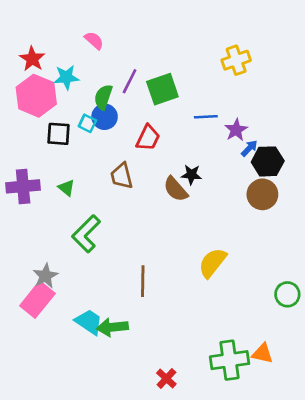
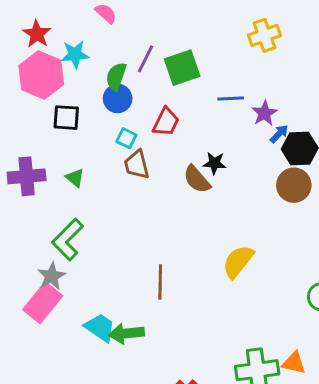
cyan square: (87, 123) -> (126, 138), moved
green L-shape: (86, 234) -> (68, 239), moved

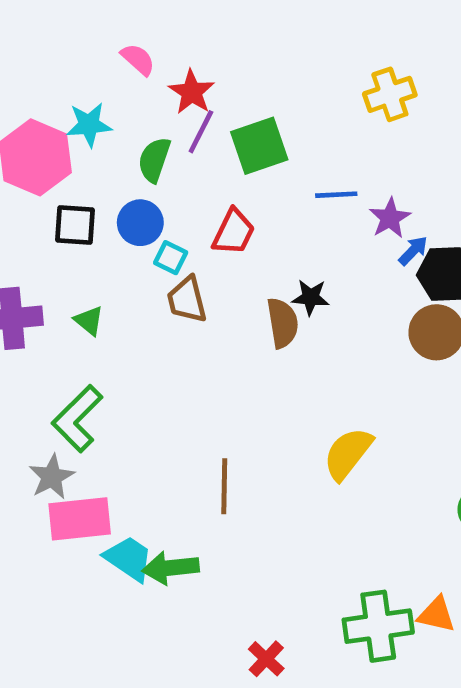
red star: (37, 34) -> (192, 92), moved
blue circle: (118, 99) -> (140, 223), moved
brown semicircle: (197, 179) -> (283, 323), turned -148
pink rectangle: (43, 303) -> (80, 519), moved, turned 45

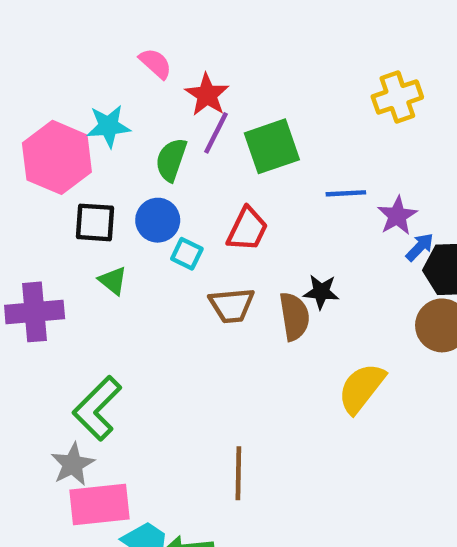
brown trapezoid: (187, 300) -> (232, 305), moved, turned -81
green triangle: (89, 321) -> (113, 281), moved
yellow semicircle: (348, 454) -> (361, 388), moved

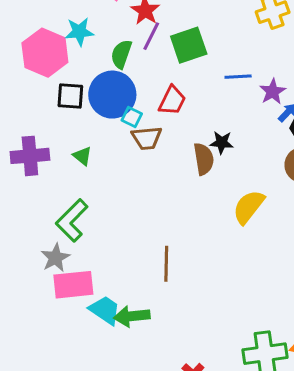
blue circle: (158, 220) -> (112, 95), size x1.6
green triangle: (113, 281) -> (82, 156), moved
brown trapezoid: (232, 305) -> (147, 138), moved

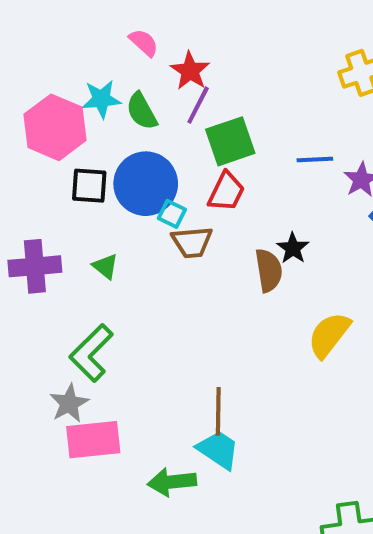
green square: (189, 45) -> (230, 141), moved
green semicircle: (121, 54) -> (142, 111), moved, turned -48
black star: (222, 142) -> (293, 248), turned 30
cyan trapezoid: (105, 310) -> (218, 450), moved

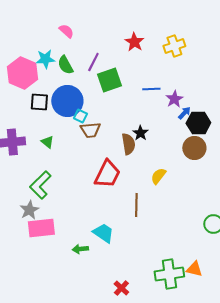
red star: (190, 71) -> (134, 42), moved
red trapezoid: (226, 192) -> (107, 174), moved, size x1.4
yellow semicircle: (329, 335) -> (158, 176), size x0.7
brown line: (218, 411) -> (136, 205), moved
green arrow: (172, 482) -> (80, 249), size x0.7

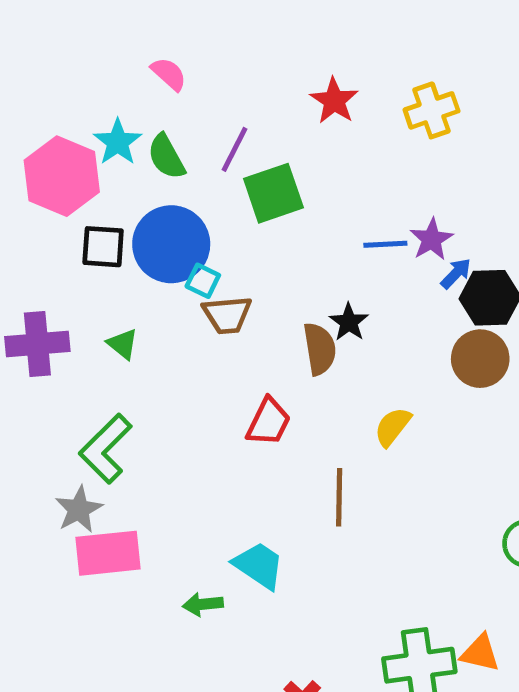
cyan star: (45, 59) -> (118, 142), turned -30
blue line: (151, 89) -> (385, 244), moved
red trapezoid: (107, 174) -> (269, 422), size x0.7

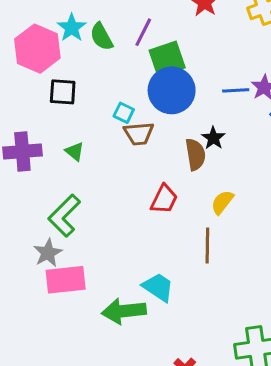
blue circle: (171, 244) -> (172, 90), moved
yellow semicircle: (393, 427) -> (222, 202), moved
green arrow: (203, 604) -> (124, 311), size x1.8

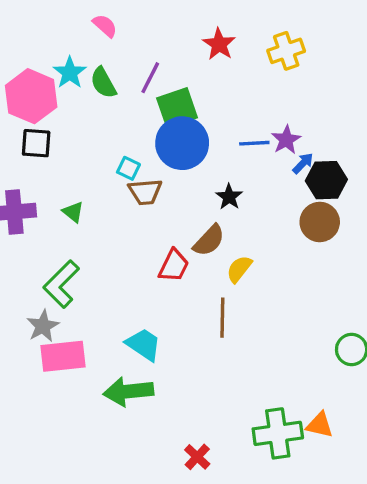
black square: (63, 92) -> (36, 143), moved
brown semicircle: (195, 154) -> (209, 240), moved, turned 52
cyan trapezoid: (158, 287) -> (144, 344), moved

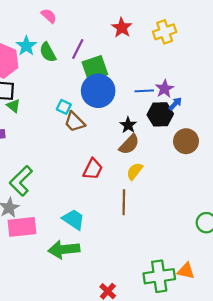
black hexagon: (326, 180) -> (160, 114), moved
brown trapezoid: (145, 192) -> (75, 122), turned 50
green triangle: (73, 212) -> (13, 106), moved
brown semicircle: (209, 240) -> (129, 144), moved

